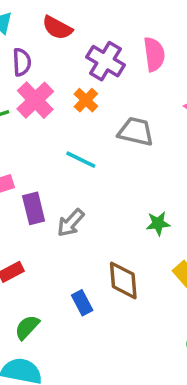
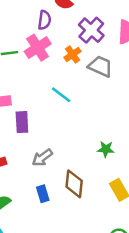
purple semicircle: (22, 62) -> (44, 20), moved
gray trapezoid: (136, 132) -> (100, 66), moved
gray arrow: (71, 223) -> (42, 158), moved

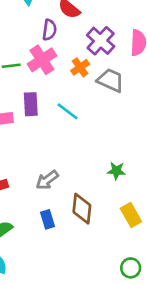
purple rectangle: (22, 122) -> (31, 104), moved

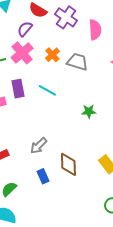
purple semicircle: (49, 30) -> (25, 29), turned -140
purple cross: (101, 41) -> (66, 17), moved
green star: (116, 171) -> (89, 111), moved

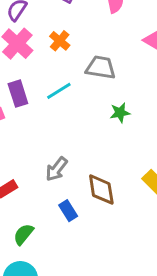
gray trapezoid: (77, 62) -> (101, 68), moved
cyan line: (47, 90) -> (59, 91), turned -54

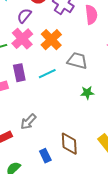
orange cross: (60, 41) -> (51, 40), size x1.5
gray arrow: (57, 169) -> (28, 122), moved

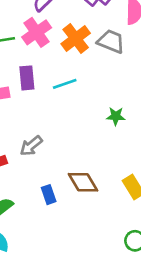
gray trapezoid: (77, 61) -> (111, 41), moved
brown diamond: (69, 144) -> (83, 182), turned -35

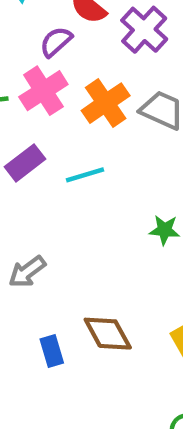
purple rectangle: (27, 78) -> (25, 163), turned 55

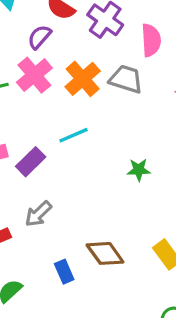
purple rectangle: (25, 163) -> (31, 162), moved

